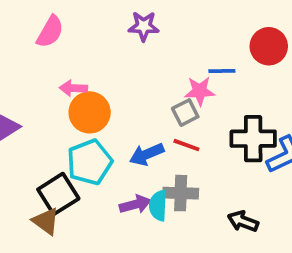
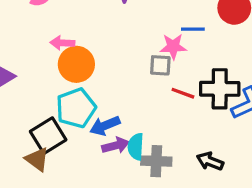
gray square: (185, 113) -> (160, 65), turned 30
red line: (186, 145) -> (183, 93), moved
blue arrow: (147, 154) -> (105, 126), moved
gray cross: (181, 193) -> (156, 161), moved

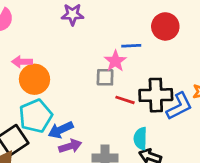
pink star: (173, 46) -> (115, 61), turned -30
cyan semicircle: (136, 147) -> (140, 139), moved

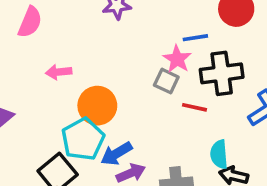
gray square: (105, 77) -> (166, 81), turned 30
orange circle: (34, 79) -> (97, 106), moved
black cross: (156, 95) -> (222, 73), moved

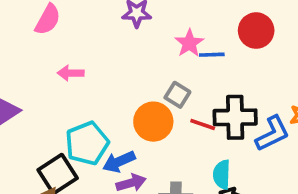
pink star: (177, 59) -> (189, 43), moved
black cross: (222, 73) -> (235, 117), moved
orange circle: (97, 106) -> (153, 122), moved

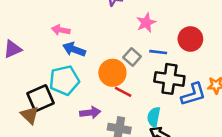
red circle: (256, 31) -> (190, 39), moved
blue line: (212, 55) -> (158, 52), moved
red line: (203, 124) -> (123, 92), moved
blue arrow: (119, 162) -> (74, 49), moved, turned 35

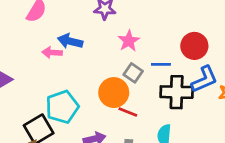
pink star: (146, 23) -> (129, 41), moved
blue arrow: (74, 49) -> (70, 41), moved
blue L-shape: (193, 94) -> (204, 79), moved

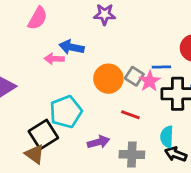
pink star: (129, 41) -> (150, 81), moved
orange circle: (114, 93) -> (108, 79), moved

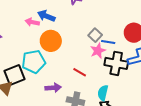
gray square: (134, 76) -> (95, 35), moved
orange circle: (108, 79) -> (51, 41), moved

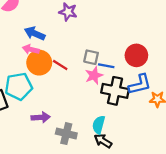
pink arrow: (32, 22) -> (31, 49), moved
gray square: (95, 35) -> (91, 57), turned -32
red line: (80, 72) -> (60, 65), moved

